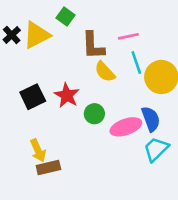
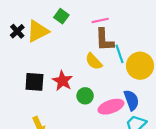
pink line: (128, 36) -> (100, 20), moved
brown L-shape: (93, 45) -> (104, 40), moved
black square: (33, 97) -> (34, 82), turned 30

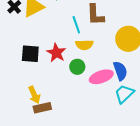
cyan line: (120, 54) -> (76, 25), moved
yellow semicircle: (94, 61) -> (84, 45), moved, turned -48

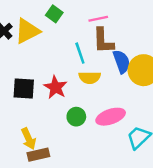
green circle: (77, 67) -> (76, 117), moved
blue semicircle: (120, 71) -> (122, 62), moved

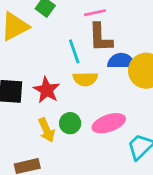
blue semicircle: (122, 62) -> (121, 61), turned -70
yellow arrow: (29, 139) -> (47, 130), moved

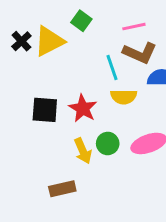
brown L-shape: (100, 38) -> (140, 53), turned -64

